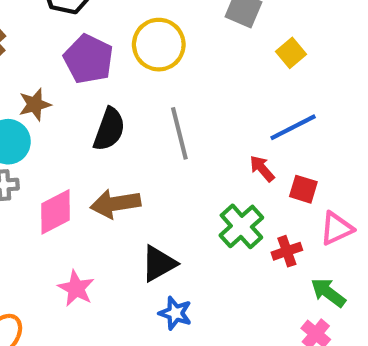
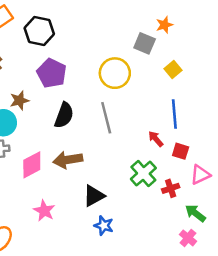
yellow circle: (159, 45) -> (115, 73), moved
blue line: (293, 127) -> (174, 114), turned -68

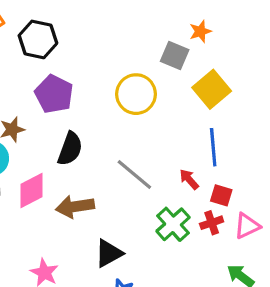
yellow square: (173, 69) -> (212, 89), size x1.6
gray line: (106, 118) -> (134, 174), moved, turned -36
pink diamond: (32, 165) -> (31, 191), moved
red cross: (171, 188) -> (212, 223), moved

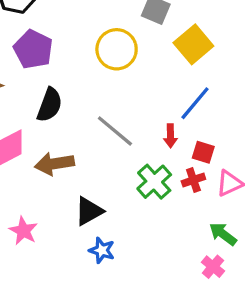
blue line: (213, 147) -> (195, 103), turned 45
red arrow: (189, 179) -> (171, 136), turned -140

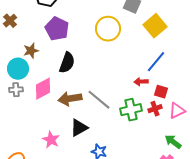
gray line: (115, 131) -> (99, 100), moved
red arrow: (171, 136) -> (141, 82), turned 88
green cross: (154, 182) -> (131, 110), turned 30
black triangle: (89, 211) -> (79, 128), moved

